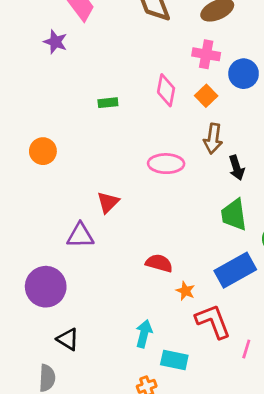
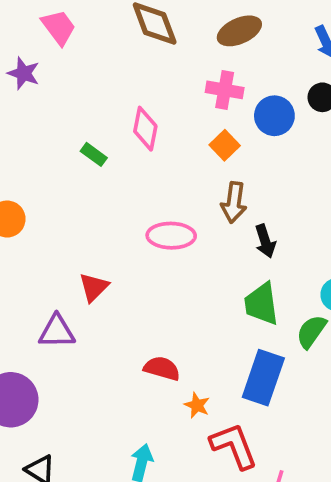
pink diamond: (166, 90) -> (145, 129), moved
green rectangle: (108, 103) -> (94, 154), turned 42
blue rectangle: (235, 270) -> (263, 378), turned -42

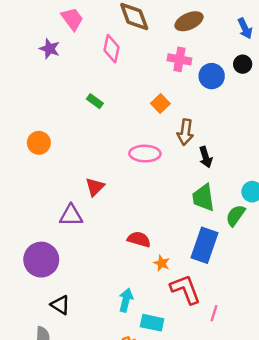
pink diamond: (145, 129) -> (112, 49), moved
orange square: (225, 145) -> (160, 103), moved

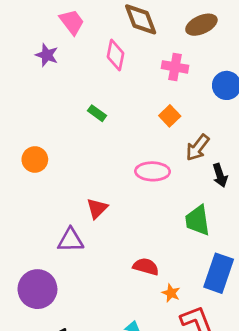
pink cross: (179, 59) -> (175, 67), moved
brown arrow: (185, 132) -> (197, 148), turned 30
green trapezoid: (203, 198) -> (197, 220), moved

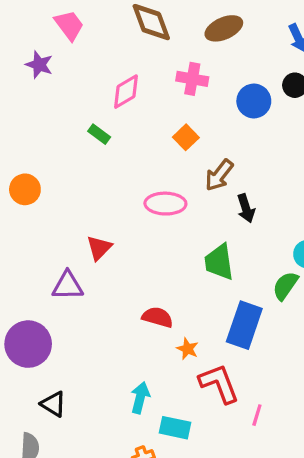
pink diamond: (115, 55) -> (126, 92), moved, turned 48

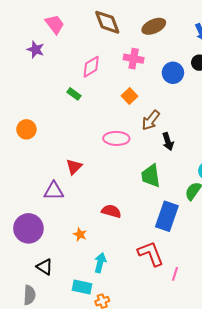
orange star: (188, 349) -> (80, 234), moved
cyan rectangle: (175, 428) -> (82, 287), moved

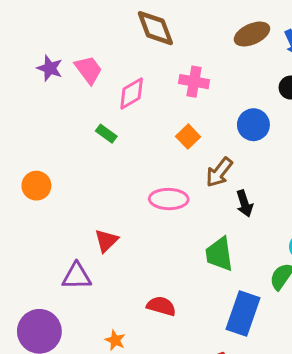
pink trapezoid: (55, 24) -> (88, 70), moved
brown ellipse: (154, 26) -> (252, 34), moved
blue circle: (173, 73) -> (253, 125), moved

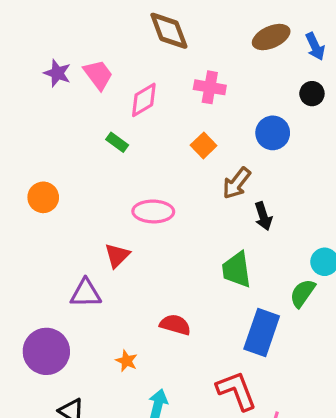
pink ellipse: (169, 199) -> (153, 211), moved

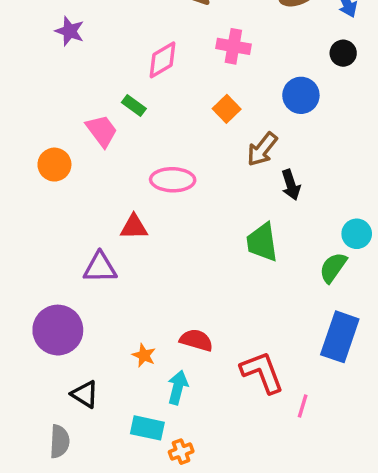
pink trapezoid: (98, 75) -> (102, 131), moved
red triangle: (117, 255) -> (134, 227), turned 44
red semicircle: (175, 325) -> (196, 340), moved
blue rectangle: (262, 333) -> (340, 337), moved
orange star: (127, 361) -> (144, 355), moved

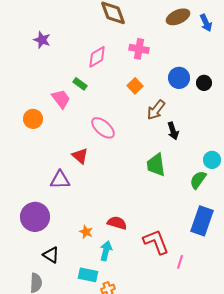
black circle: (343, 53) -> (204, 83), moved
pink ellipse: (173, 180) -> (103, 128), turned 40
red triangle: (134, 227) -> (80, 156), turned 42

